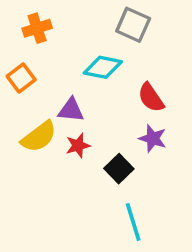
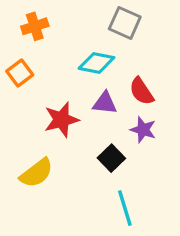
purple triangle: (71, 110) -> (105, 103), moved
yellow semicircle: (39, 137) -> (36, 173), moved
red star: (78, 146) -> (61, 120), moved, size x1.5

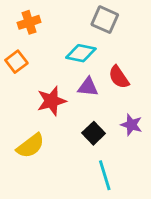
purple star: (143, 130) -> (131, 125), moved

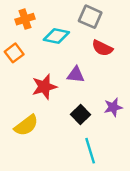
cyan diamond: (81, 53) -> (56, 36), moved
red semicircle: (119, 77) -> (102, 48), moved, turned -30
purple star: (131, 125) -> (113, 107), turned -30

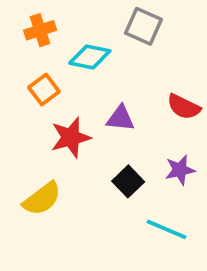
red semicircle: (102, 48) -> (184, 107), moved
orange square: (14, 53) -> (44, 90), moved
cyan line: (90, 151) -> (166, 229), moved, turned -50

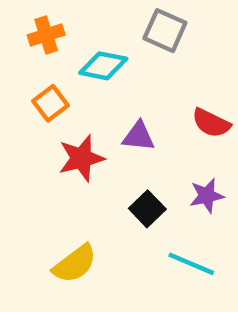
yellow semicircle: (42, 199) -> (75, 264), moved

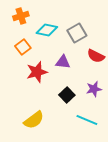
gray square: (165, 31) -> (77, 33), moved, turned 36

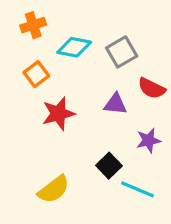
purple triangle: (63, 62) -> (115, 104), moved
black square: (67, 95) -> (109, 166), moved

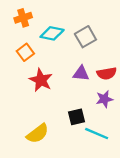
red semicircle: (152, 88) -> (107, 73), moved, turned -36
red star: (58, 114) -> (41, 80), turned -30
black square: (109, 166) -> (77, 117), turned 30

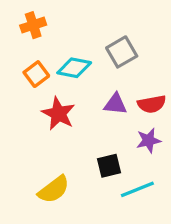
cyan diamond: (52, 33) -> (74, 68), moved
cyan line: (97, 134) -> (137, 189), turned -45

